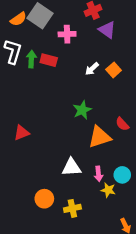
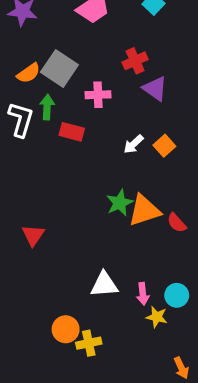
green arrow: (31, 59) -> (47, 107), moved
red triangle: (22, 133) -> (33, 235), turned -35
orange triangle: (100, 137) -> (144, 210), moved
yellow cross: (72, 208) -> (89, 343), moved

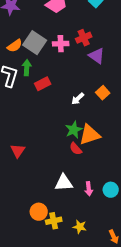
pink cross: (98, 95) -> (61, 44), moved
red rectangle: (72, 132) -> (43, 84), turned -42
white arrow: (134, 144) -> (78, 99), moved
red semicircle: (177, 223) -> (76, 149), moved
yellow star: (157, 317) -> (80, 227), moved

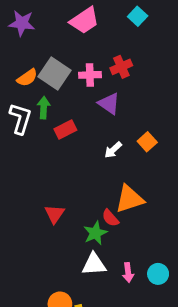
purple triangle: (97, 56) -> (109, 104), moved
green star: (74, 130) -> (95, 233), moved
red triangle: (18, 151) -> (54, 214), moved

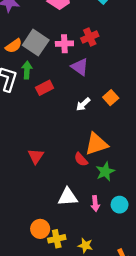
green star: (95, 233) -> (105, 172), moved

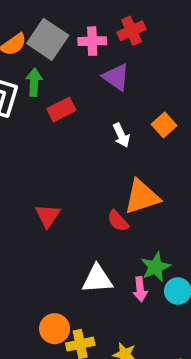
white arrow: (83, 104) -> (121, 135), turned -72
green star: (105, 172) -> (156, 267), moved

